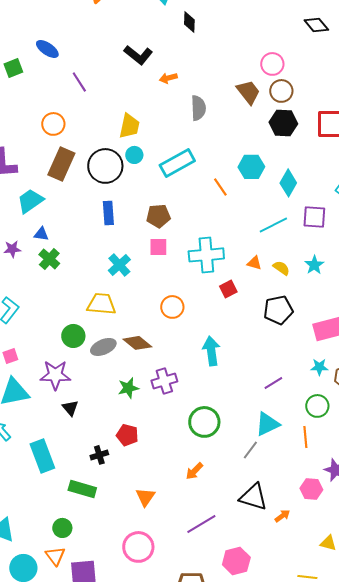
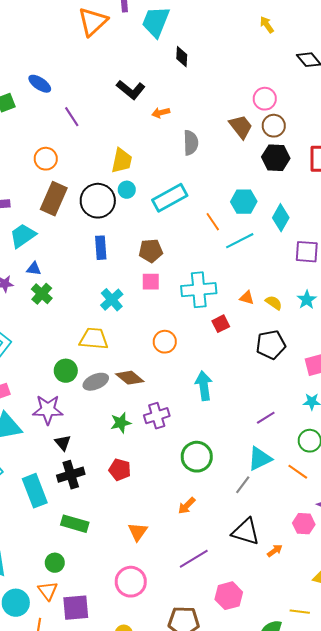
cyan line: (273, 225) -> (240, 241), moved
orange line: (305, 437) -> (298, 472), turned -50
black cross: (99, 455) -> (71, 475), moved, size x1.5

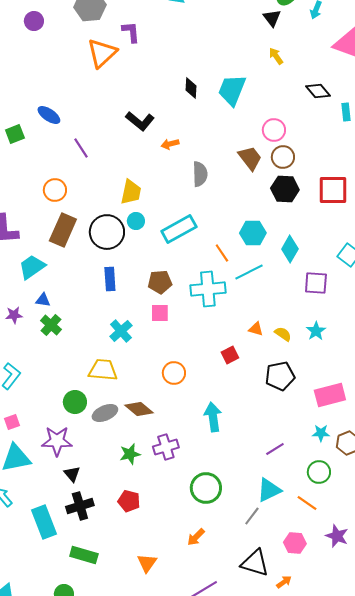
cyan trapezoid: (156, 22) -> (232, 90), moved
cyan cross: (199, 290) -> (208, 289), moved
pink hexagon: (304, 524) -> (295, 543), moved

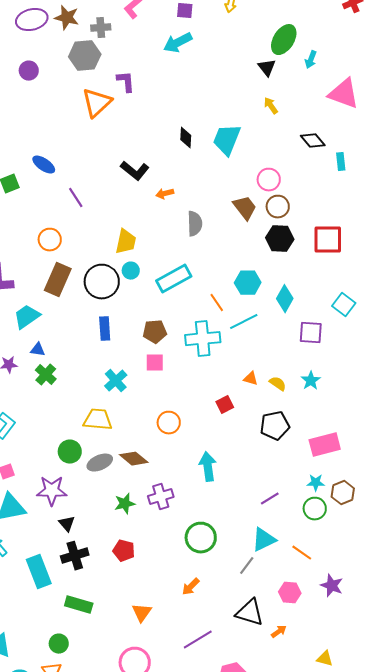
green circle: (319, 472) -> (315, 509), moved

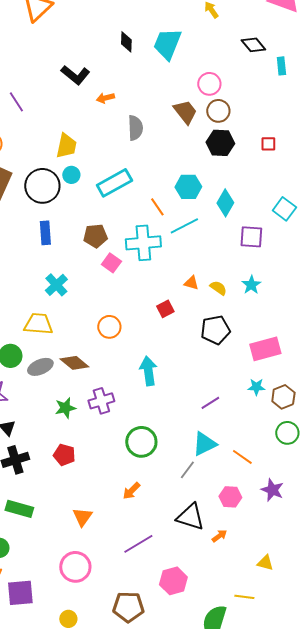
red square: (328, 240) -> (268, 144), size x0.5
pink square: (155, 363) -> (111, 263), moved, turned 36
green circle: (315, 509) -> (287, 433), moved

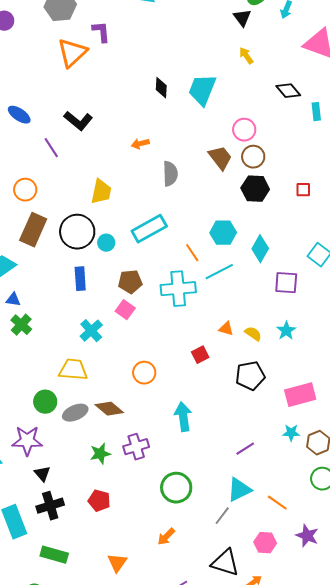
black L-shape: (75, 75) -> (78, 121), moved
cyan circle: (71, 175) -> (106, 243), moved
pink square: (111, 263) -> (125, 310), moved

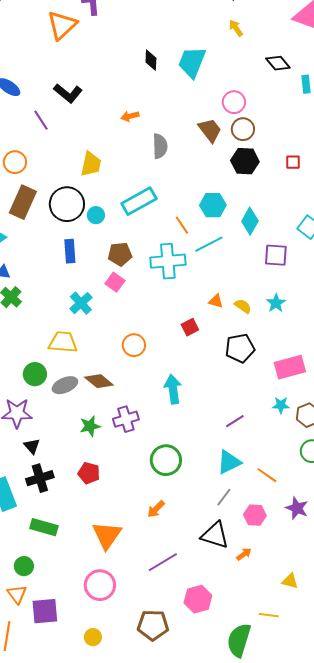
gray line: (222, 516) -> (224, 497), moved
orange triangle: (117, 563) -> (107, 535), size x1.5

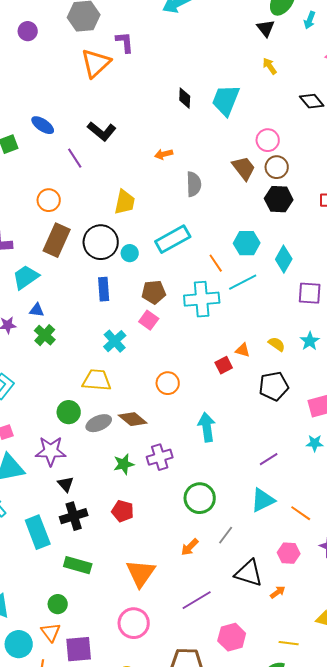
orange triangle: (216, 301) -> (243, 350), moved
gray line: (224, 497) -> (226, 535), moved
yellow line: (269, 615) -> (289, 643), moved

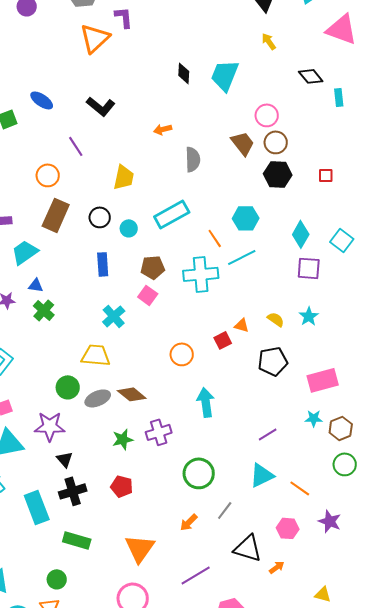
purple line: (75, 158) -> (76, 146), moved
black circle: (101, 242) -> (100, 217), size x0.6
cyan diamond: (284, 259) -> (301, 234), moved
orange circle: (168, 383) -> (182, 354), moved

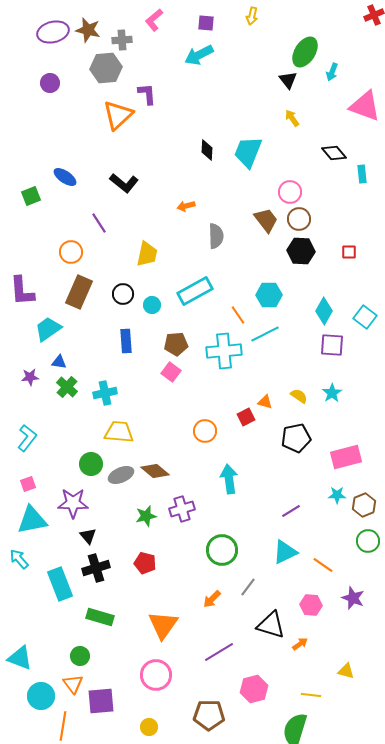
cyan cross: (114, 316) -> (105, 393), moved, turned 30

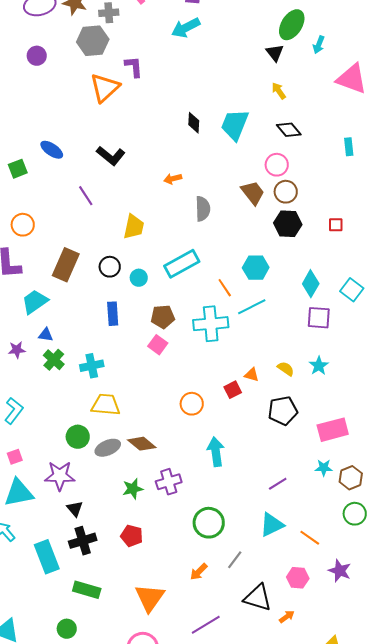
black diamond: (334, 153) -> (289, 130), moved
orange circle: (71, 252) -> (23, 225), moved

